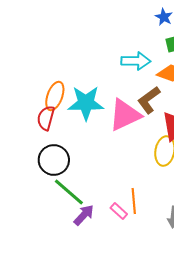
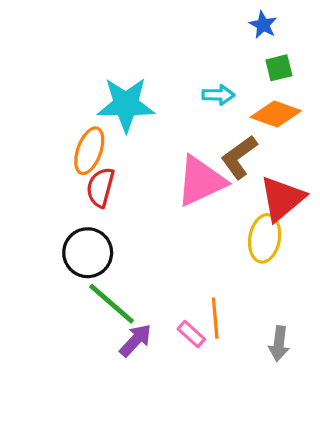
cyan arrow: (136, 61) -> (218, 95), size x0.7
cyan star: (86, 103) -> (126, 104), moved
red semicircle: (46, 118) -> (100, 187), moved

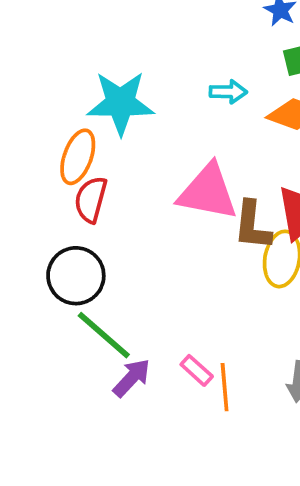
brown L-shape: (239, 157) -> (252, 226), moved, turned -48
pink triangle: (201, 181) -> (208, 192), turned 36
orange line: (215, 318) -> (225, 387), moved

